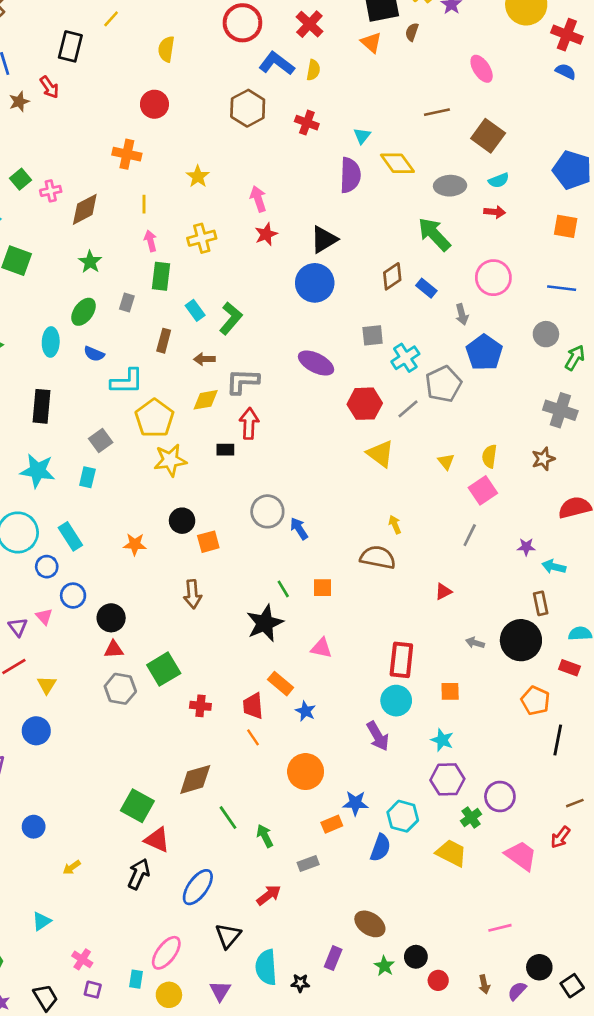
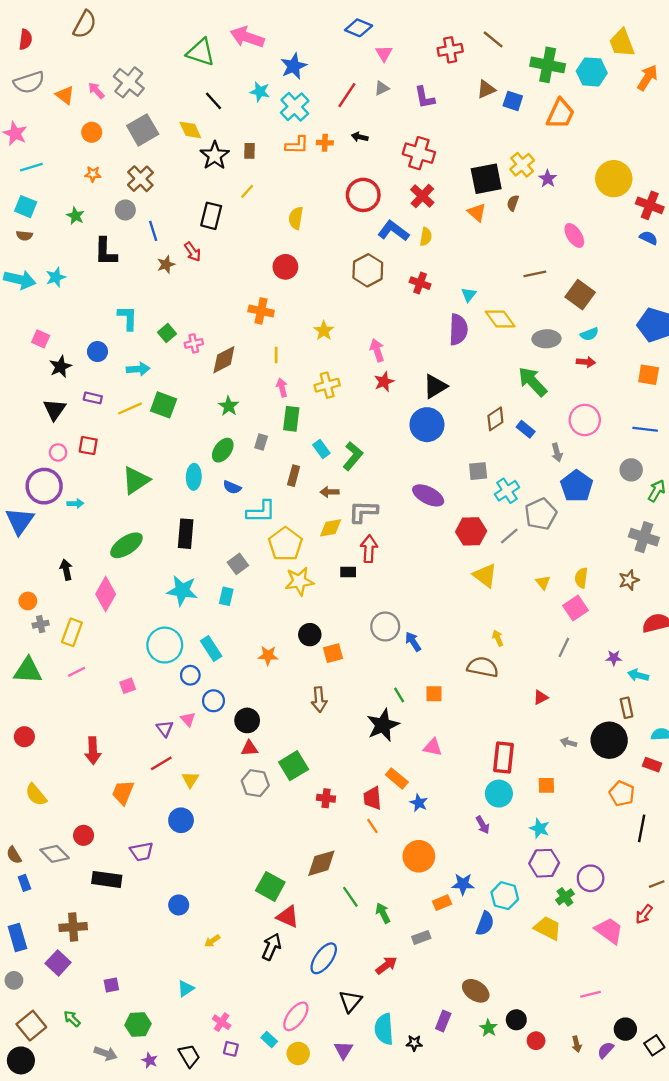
purple arrow: (378, 736) -> (483, 825), size x0.7
cyan rectangle: (136, 979) -> (269, 1040), turned -56

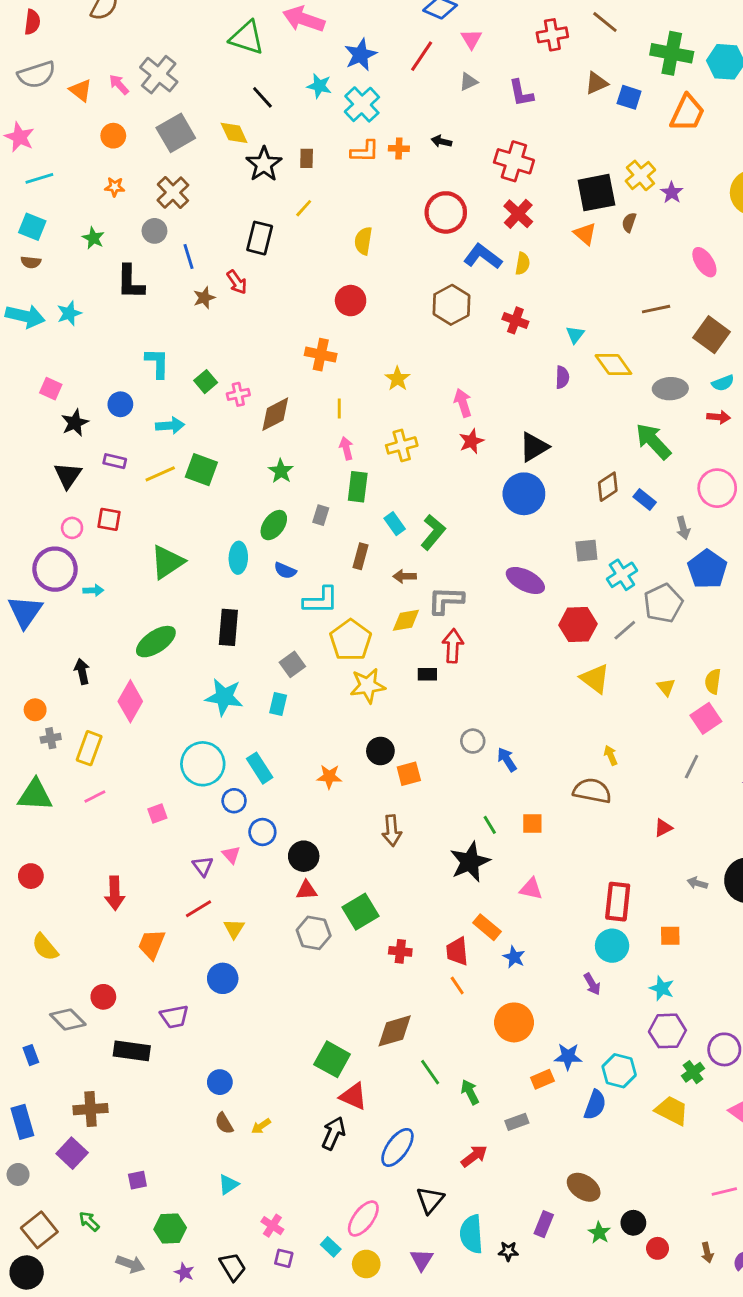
red line: (347, 95) -> (422, 56), moved
purple semicircle: (458, 329) -> (562, 377), size x0.6
gray circle: (385, 627) -> (473, 741), size x0.7
brown semicircle: (14, 855) -> (224, 1123), moved

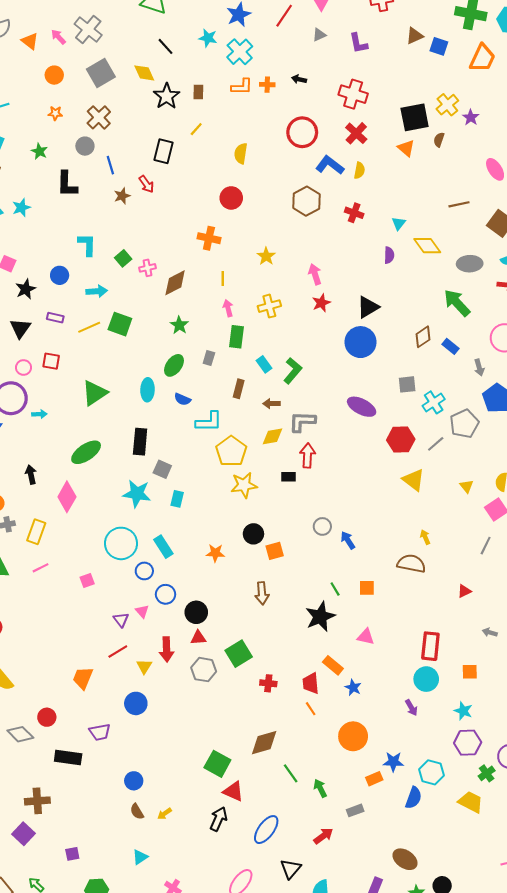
gray square: (292, 664) -> (162, 469), moved, turned -30
red arrow: (115, 893) -> (167, 649), moved

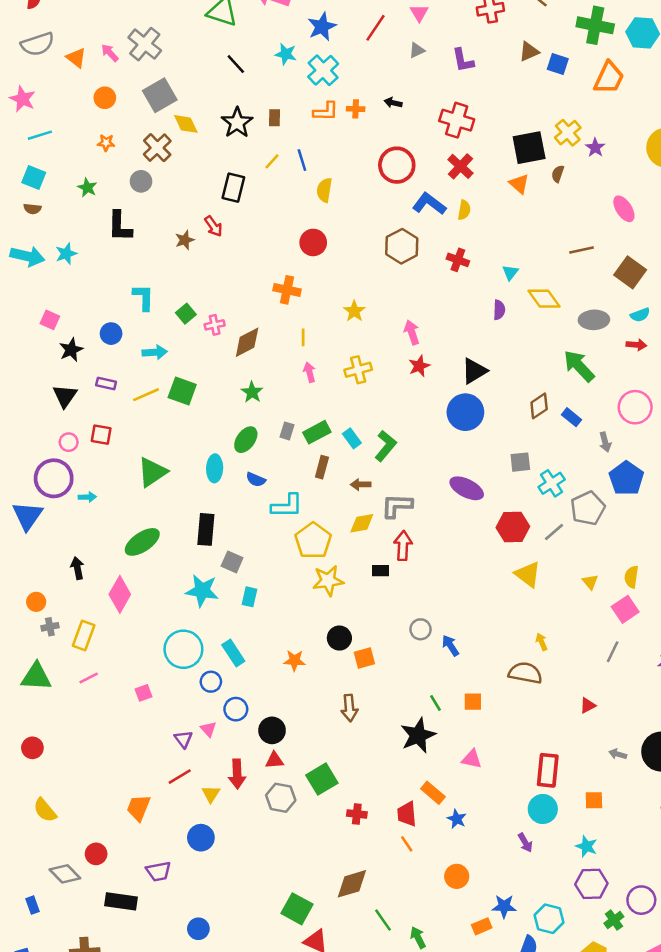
yellow diamond: (144, 73) -> (186, 124), moved
blue line: (110, 165) -> (302, 160), moved
green rectangle: (237, 337) -> (317, 432), moved, turned 55
orange circle: (353, 736) -> (457, 876), size x0.7

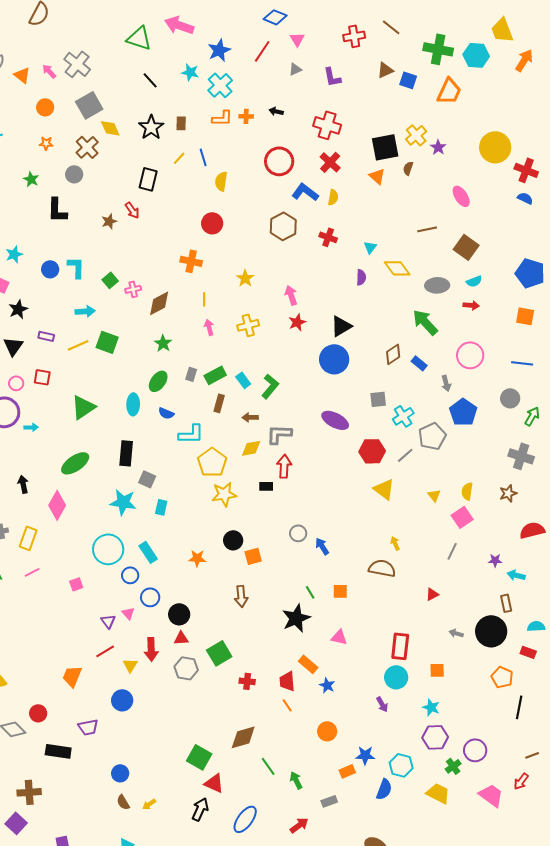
cyan star: (66, 254) -> (14, 254), moved
blue circle: (111, 334) -> (50, 269), moved

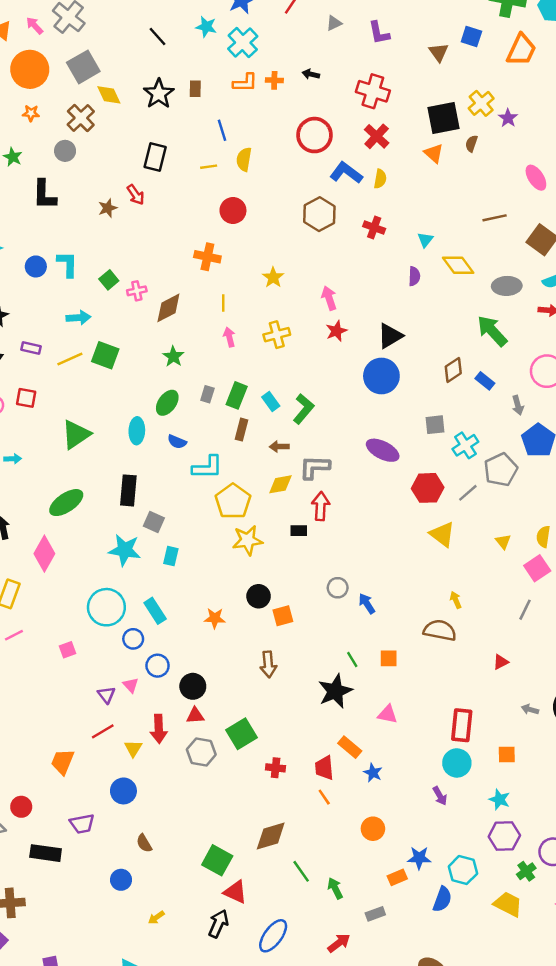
brown triangle: (385, 70) -> (439, 52), moved, turned -42
orange circle: (45, 107) -> (30, 69), size x1.8
yellow line: (179, 158) -> (209, 167), moved, turned 40
green rectangle: (215, 375) -> (237, 395), turned -40
brown semicircle: (123, 802) -> (144, 843), moved

